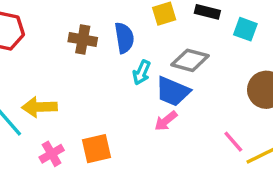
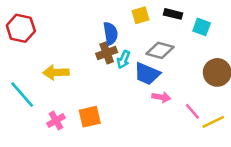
brown cross: (83, 40) -> (107, 53), moved, turned -30
yellow arrow: (39, 107) -> (56, 72), moved
pink arrow: (166, 121) -> (161, 97), moved, turned -132

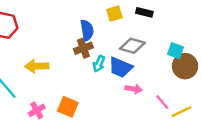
cyan square: (202, 27) -> (175, 51), moved
cyan arrow: (124, 59) -> (99, 64), moved
orange square: (90, 117) -> (68, 107), turned 36

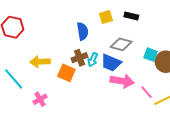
brown cross: (83, 48) -> (80, 58), moved
cyan square: (175, 51) -> (151, 55), moved
pink arrow: (134, 89) -> (122, 81), size x1.6
orange square: (68, 107) -> (66, 73), moved

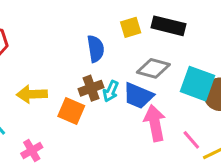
black rectangle: (131, 16) -> (169, 26), size x1.5
cyan square: (151, 55) -> (197, 84), size x1.6
pink arrow: (122, 81) -> (155, 123), turned -110

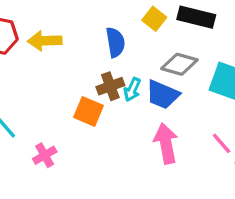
yellow square: (131, 27) -> (154, 19), turned -35
yellow arrow: (32, 94) -> (45, 41), moved
pink arrow: (155, 123) -> (166, 143), moved

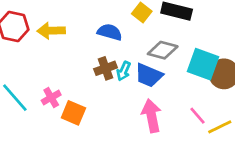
blue semicircle: (115, 42) -> (110, 32), turned -65
orange square: (88, 111) -> (73, 113), moved
pink cross: (45, 155) -> (51, 98), moved

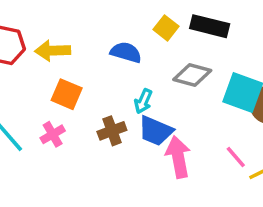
brown cross: (105, 68) -> (112, 131), moved
blue trapezoid: (149, 75) -> (156, 131), moved
orange square: (73, 113) -> (67, 94), moved

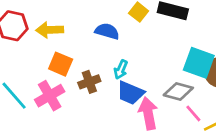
gray diamond: (192, 75) -> (178, 91), moved
brown cross: (112, 131) -> (89, 82), moved
pink cross: (53, 134) -> (50, 96), size x1.5

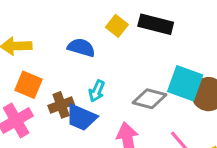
gray diamond: (178, 91) -> (149, 99), moved
blue trapezoid: (130, 93) -> (81, 117), moved

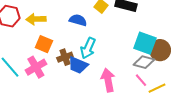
cyan arrow: (97, 91) -> (88, 48), size x1.5
gray diamond: (149, 99) -> (144, 62), moved

